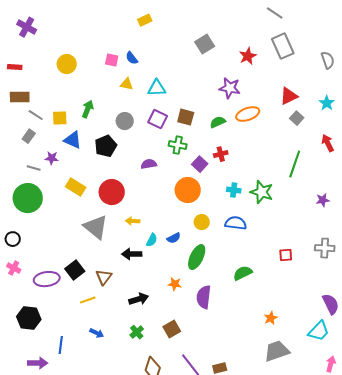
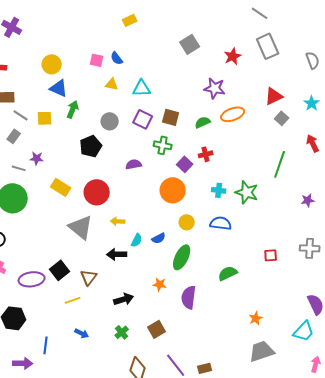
blue triangle: (73, 140) -> (59, 88), moved

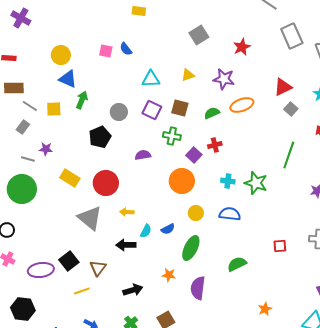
yellow rectangle: (130, 20) -> (139, 11), turned 32
gray rectangle: (268, 46) -> (292, 36), moved
yellow triangle: (112, 84) -> (188, 75), moved, turned -32

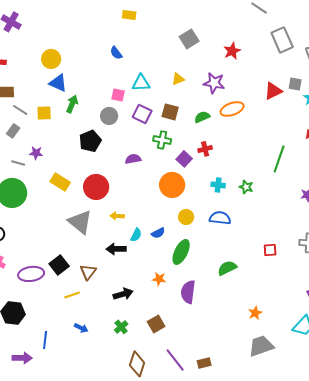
pink square: (106, 51) -> (118, 95), moved
gray square: (291, 109) -> (295, 84), moved, turned -32
green star: (256, 183) -> (246, 187), size x0.6

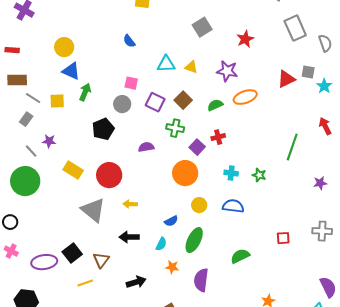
yellow triangle: (178, 79) -> (191, 67), turned 40
cyan triangle: (141, 83) -> (166, 64), moved
brown square: (170, 112) -> (183, 100), turned 30
gray line: (18, 163) -> (31, 151), turned 32
cyan semicircle: (136, 235) -> (161, 244), moved

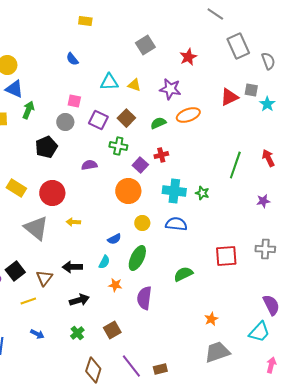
red arrow: (325, 126) -> (268, 158), moved
cyan cross: (231, 173) -> (174, 191), size x1.6
black arrow: (129, 237) -> (72, 267), moved
red square: (283, 238) -> (226, 256), size x1.6

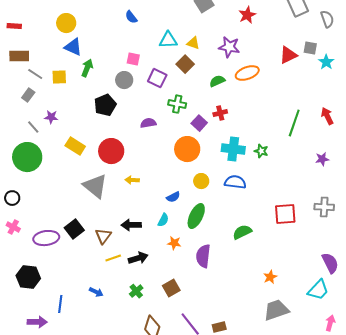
brown square: (126, 118) -> (185, 64), moved
yellow line: (28, 301) -> (113, 258), moved

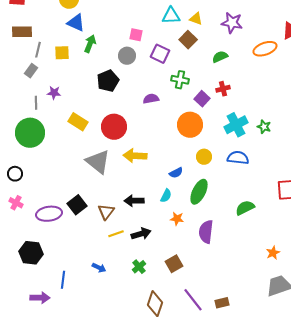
orange ellipse: (247, 73) -> (265, 49), moved
gray line: (35, 74) -> (38, 50), turned 70
gray line: (33, 127) -> (36, 103), turned 40
cyan cross: (233, 149) -> (236, 125), turned -35
yellow arrow: (132, 180) -> (135, 156), size x1.6

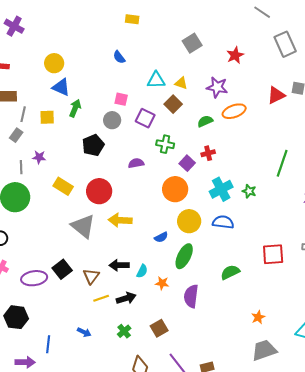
orange ellipse: (265, 49) -> (234, 111), moved
yellow circle: (204, 157) -> (189, 221), size x1.5
cyan semicircle: (166, 196) -> (142, 271), moved

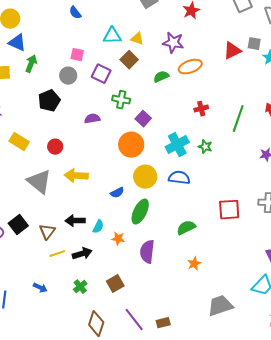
red cross: (208, 153) -> (201, 109), moved
red circle: (99, 191) -> (55, 147), size x0.6
orange star: (258, 317) -> (194, 264), moved

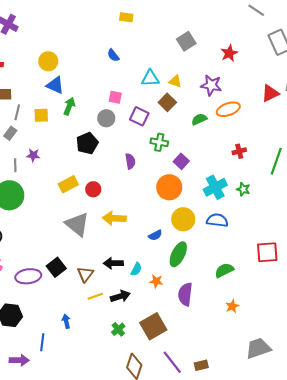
purple semicircle: (92, 119) -> (130, 161), turned 91
yellow rectangle: (19, 142) -> (68, 184), moved, turned -60
brown square: (115, 284) -> (153, 326), size x1.5
blue arrow: (40, 288) -> (66, 321), moved, turned -128

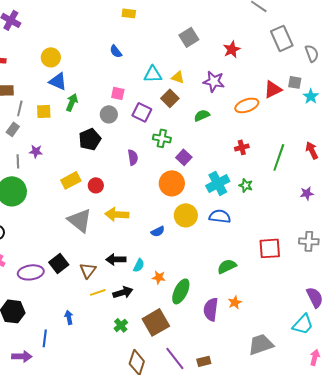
orange ellipse: (228, 109) -> (247, 105), moved
green ellipse: (178, 254) -> (181, 291), moved
purple semicircle: (185, 294) -> (211, 309), moved

